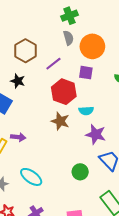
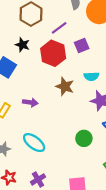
purple square: (86, 73) -> (82, 46), moved, turned -32
red hexagon: (64, 92) -> (53, 53), moved
purple arrow: (18, 137) -> (30, 102), moved

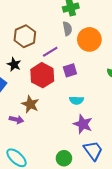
brown star: (65, 86) -> (30, 104), moved

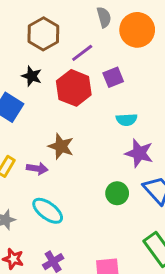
brown star: (30, 104) -> (61, 146), moved
purple arrow: (16, 120) -> (37, 169), moved
green circle: (64, 158) -> (117, 193), moved

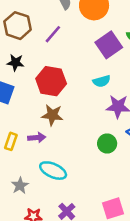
purple square: (113, 77) -> (109, 45), moved, size x1.5
red hexagon: (74, 88) -> (51, 81), moved

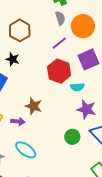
purple line: (53, 34) -> (59, 43), moved
red hexagon: (51, 81) -> (59, 71), moved

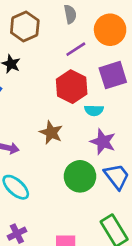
gray semicircle: (60, 18) -> (70, 14), moved
brown star: (34, 106) -> (51, 133), moved
green circle: (72, 137) -> (80, 176), size x1.5

